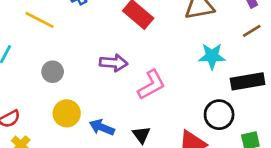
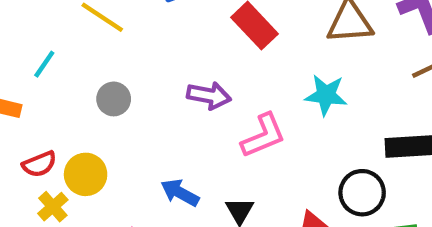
cyan star: (212, 56) -> (326, 95), moved
yellow circle: (67, 113) -> (86, 174), moved

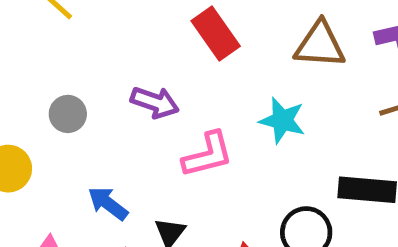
gray circle: (114, 99) -> (68, 114), moved

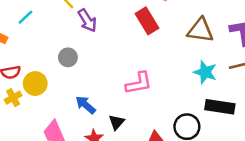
purple arrow: (155, 102) -> (87, 20), moved, turned 35
cyan star: (282, 120) -> (205, 72), moved

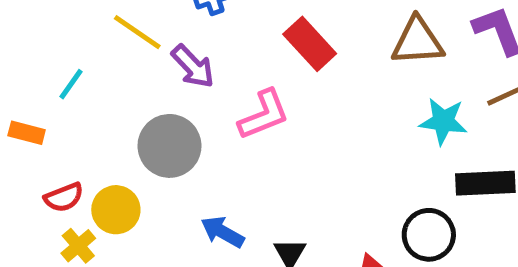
gray circle: (68, 57) -> (169, 146), size x1.6
pink L-shape: (139, 83) -> (264, 115), moved

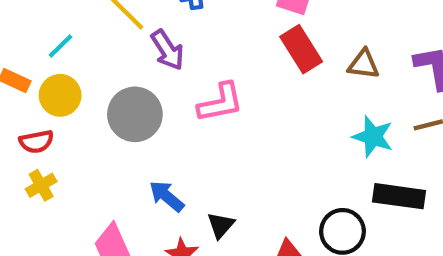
brown triangle: (418, 41) -> (364, 64), size x0.7
red rectangle: (310, 44) -> (301, 49), moved
yellow circle: (116, 210) -> (60, 95), moved

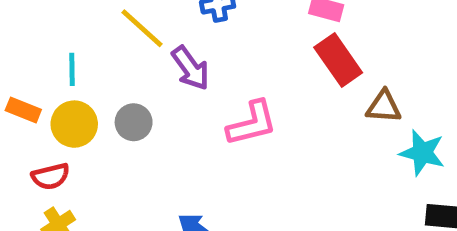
cyan line: (60, 46) -> (72, 69), turned -44
brown triangle: (364, 64) -> (384, 107), moved
gray circle: (135, 114) -> (134, 122), moved, size x0.6

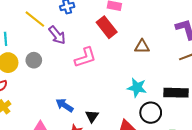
red rectangle: (338, 60) -> (107, 27), moved
cyan star: (422, 153) -> (137, 88), moved

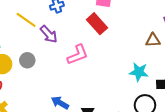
brown triangle: (142, 47) -> (153, 40), moved
cyan star: (137, 88) -> (139, 72), moved

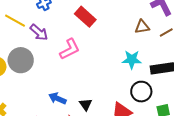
gray circle: (27, 60) -> (21, 60), size x1.6

